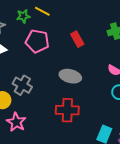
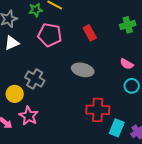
red cross: (67, 110) -> (98, 110), moved

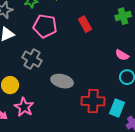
gray ellipse: (83, 70) -> (62, 81), moved
gray cross: (35, 79) -> (32, 59), moved
cyan rectangle: (117, 128) -> (117, 108), moved

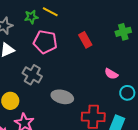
pink semicircle: (122, 55) -> (111, 74), moved

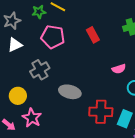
pink semicircle: (111, 74) -> (119, 69), turned -48
gray cross: (32, 75) -> (40, 70), turned 30

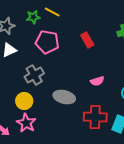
pink semicircle: (119, 69) -> (97, 81), moved
yellow circle: (18, 96) -> (24, 101), moved

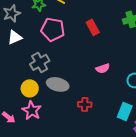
gray ellipse: (64, 97) -> (58, 84), moved
red cross: (95, 117) -> (85, 104), moved, size x0.6

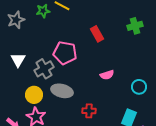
pink pentagon: (53, 29) -> (65, 53), moved
white triangle: (15, 37) -> (18, 60), moved, turned -35

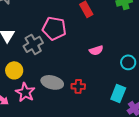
gray ellipse: (62, 91) -> (52, 82), moved
yellow circle: (34, 95) -> (14, 70), moved

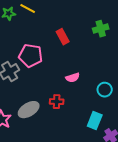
gray ellipse: (52, 82) -> (29, 110), turned -45
red cross: (78, 86) -> (57, 102), moved

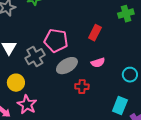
red rectangle: (63, 37) -> (95, 33), moved, turned 56
gray ellipse: (29, 110) -> (67, 66), moved

